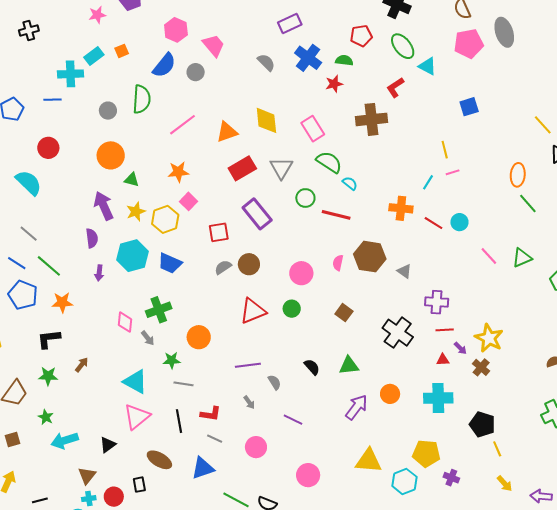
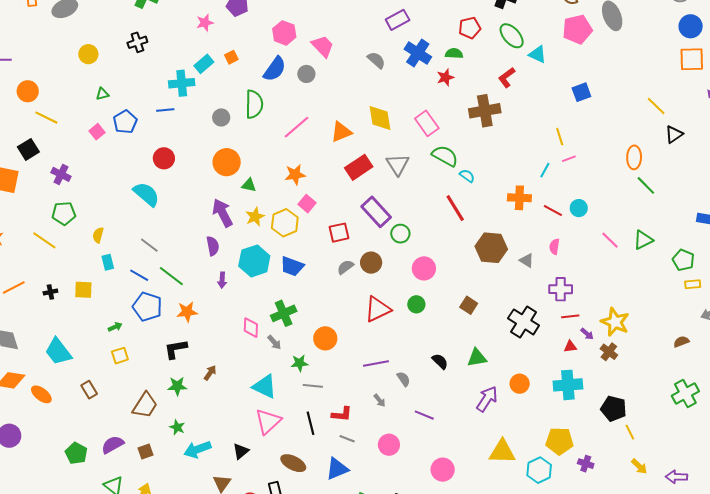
green circle: (305, 198) -> (400, 234), moved
red line: (336, 215) -> (455, 208), turned 48
pink semicircle: (338, 263) -> (554, 247), moved

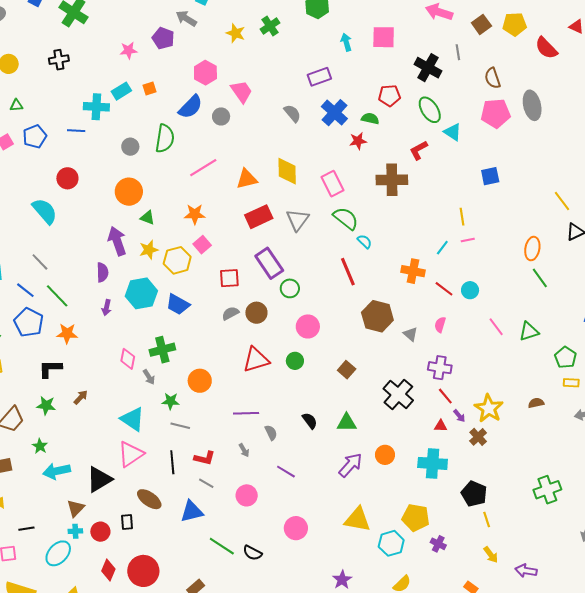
red line: (570, 316) -> (445, 396), turned 48
brown semicircle: (681, 342) -> (536, 403), moved
black triangle: (241, 451) -> (99, 479), size x1.6

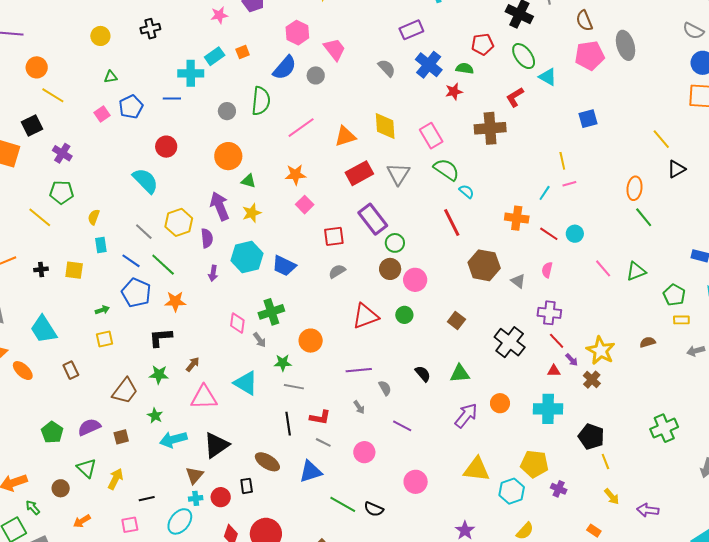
yellow hexagon: (177, 260) -> (179, 222), moved
brown circle: (256, 313) -> (390, 269), moved
pink triangle: (131, 454) -> (204, 397), moved, turned 36

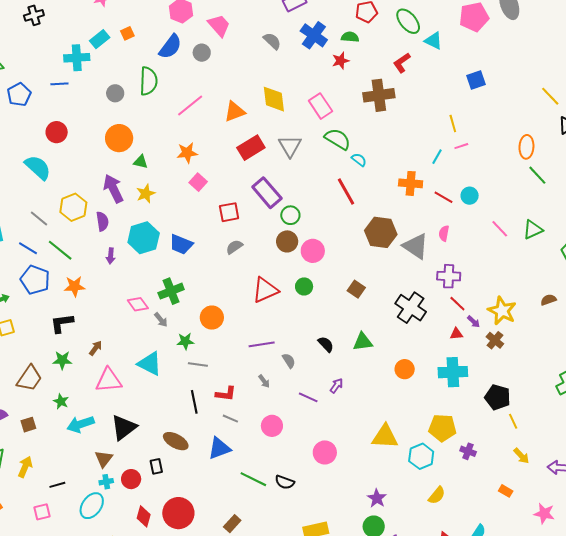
gray triangle: (518, 281) -> (416, 246), size x1.8
pink diamond: (237, 323) -> (138, 304), turned -40
purple arrow: (466, 415) -> (337, 386), moved, size x0.6

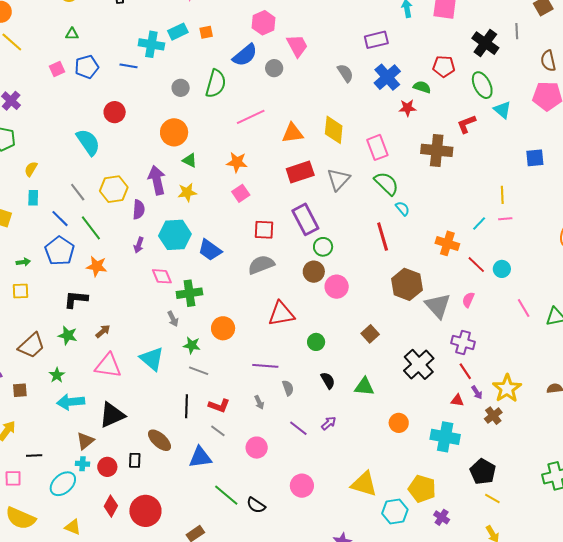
gray semicircle: (234, 247) -> (261, 265), size x1.5
green circle: (304, 286) -> (316, 342), moved
pink diamond: (138, 304) -> (162, 276), moved
yellow line: (513, 421) -> (492, 499), turned -49

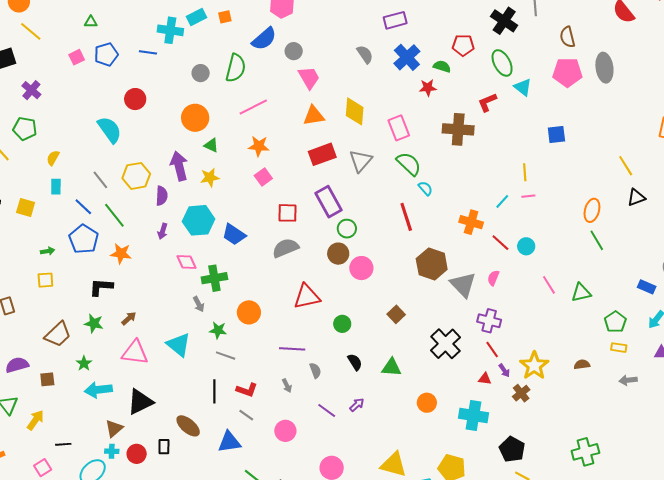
pink trapezoid: (297, 46) -> (309, 78), moved
pink line: (251, 117) -> (253, 107), moved
pink square: (13, 478) -> (43, 468), turned -30

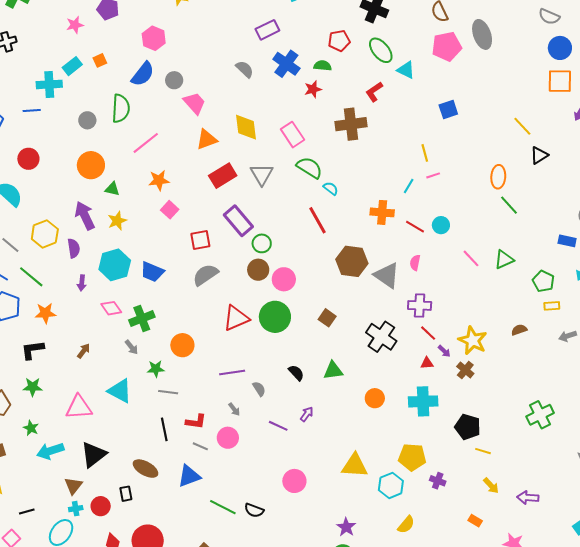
brown arrow: (129, 318) -> (84, 351), moved
green circle: (342, 324) -> (275, 317), moved, size x1.8
pink circle: (285, 431) -> (228, 438), moved

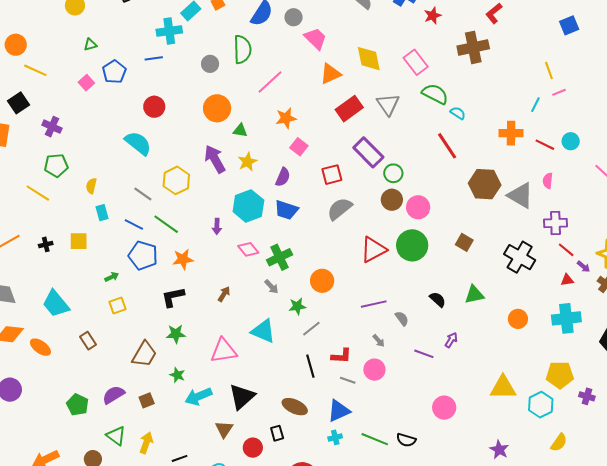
purple semicircle: (74, 248) -> (283, 177), moved, turned 36
gray line: (168, 392) -> (311, 329), turned -42
cyan cross: (76, 509) -> (335, 437), moved

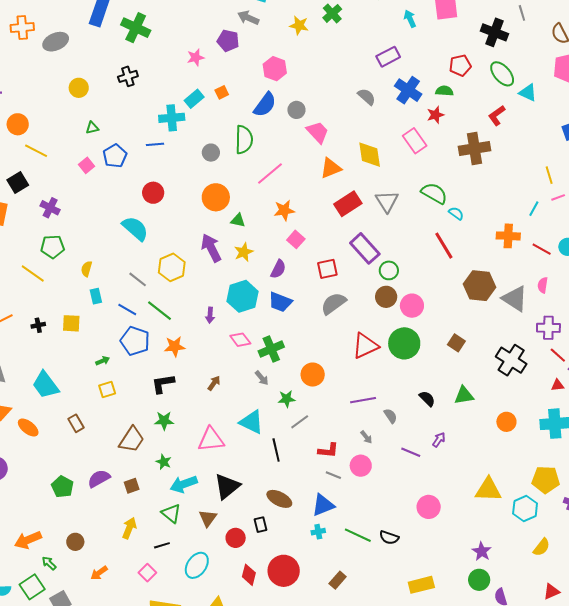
pink rectangle: (416, 62) -> (415, 141), moved
black line: (310, 366) -> (276, 450), moved
green triangle: (116, 436) -> (171, 513), moved

